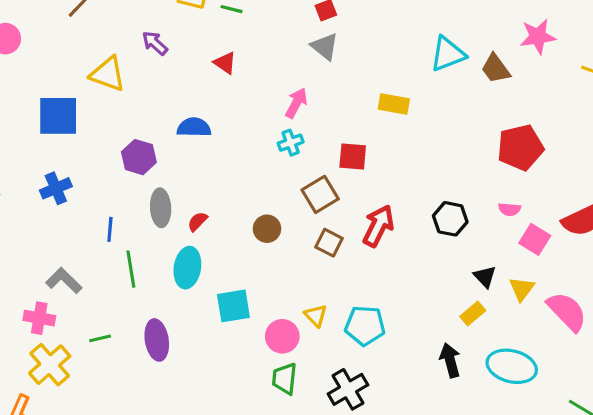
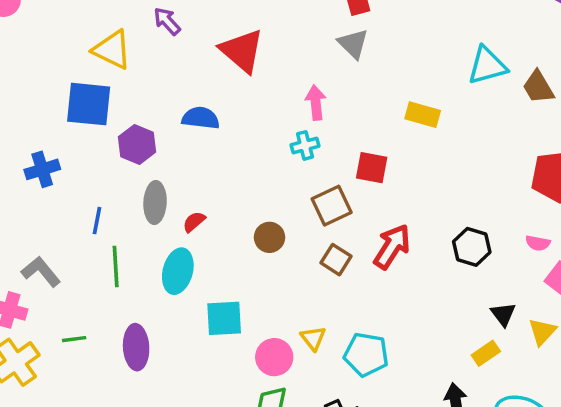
red triangle: (225, 63) -> (242, 51), size x1.8
pink arrow: (296, 103) -> (316, 103), turned -40
blue square: (58, 116) -> (89, 104), moved

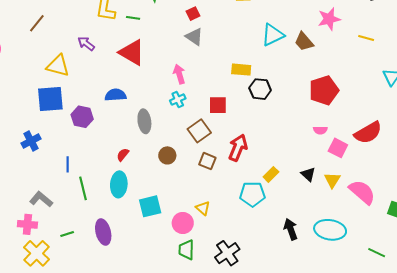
gray ellipse: (155, 202) -> (144, 121), moved
black hexagon: (472, 247) -> (260, 89), moved
yellow rectangle: (486, 353) -> (271, 174), moved
cyan pentagon: (366, 355) -> (252, 194), moved

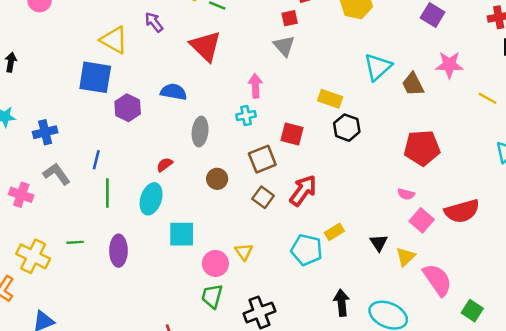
cyan triangle: (273, 35) -> (378, 67), turned -30
blue cross: (31, 141) -> (45, 132), moved
gray L-shape: (41, 199) -> (57, 174), moved
pink cross: (27, 224) -> (21, 195), moved
yellow cross: (37, 253) -> (33, 256), turned -32

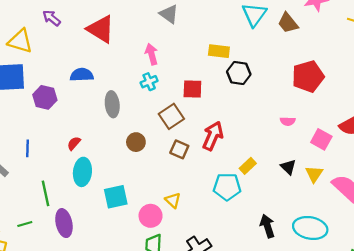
red semicircle: (165, 165) -> (74, 143), moved
green line: (107, 193) -> (45, 193), moved
pink semicircle: (406, 194) -> (288, 121), moved

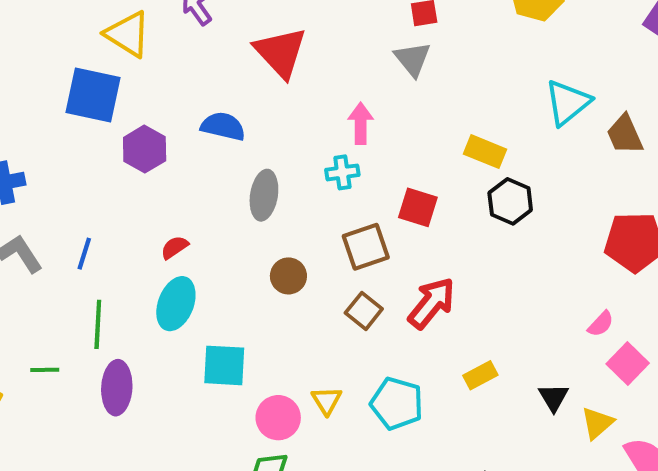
pink semicircle: (288, 121) -> (601, 324), moved, turned -64
blue line: (27, 148) -> (84, 254), moved
cyan pentagon: (227, 187) -> (397, 403), moved

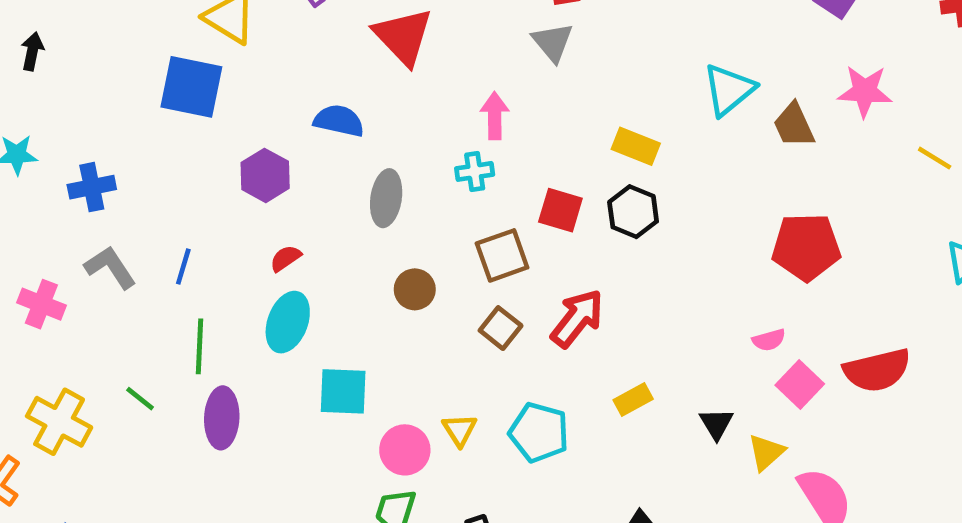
purple hexagon: (145, 149) -> (265, 175), moved
black hexagon: (510, 201) -> (633, 212), moved
pink semicircle: (601, 324) -> (769, 340), turned 32
green line: (45, 370) -> (140, 399), turned 40

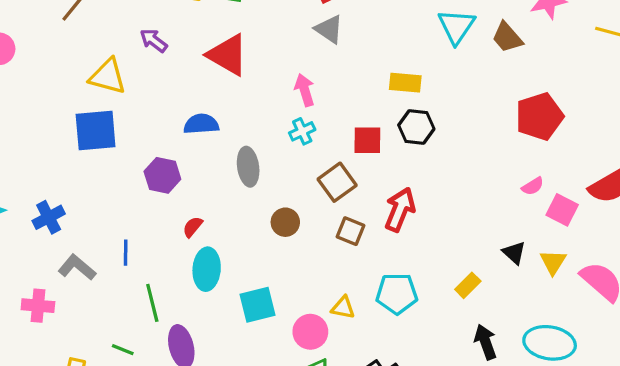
yellow rectangle: (633, 400) -> (468, 285), moved
yellow triangle: (459, 430) -> (343, 308), turned -30

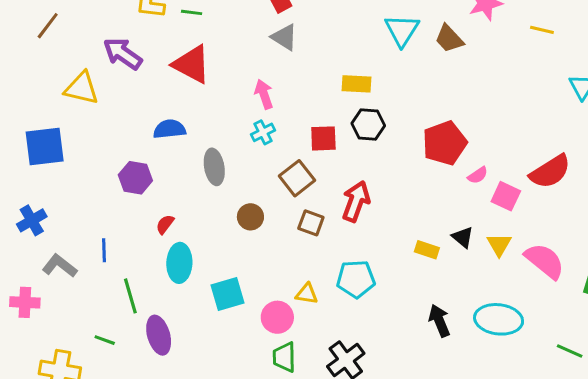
purple arrow: (154, 41) -> (123, 54), size x1.5
red pentagon: (539, 116) -> (445, 143), moved
blue square: (96, 130) -> (45, 147), moved
yellow rectangle: (468, 285) -> (427, 250), moved, turned 65

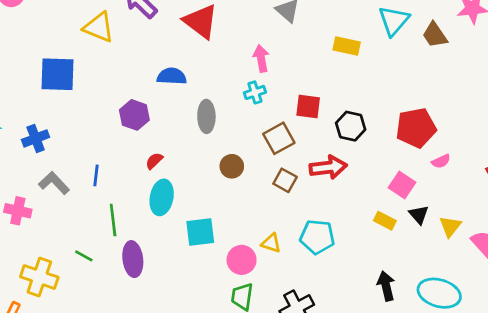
yellow rectangle: (357, 84) -> (347, 46), moved
black hexagon: (368, 124) -> (351, 126), moved
pink square: (506, 196) -> (402, 185), moved
red arrow: (356, 201) -> (328, 167), turned 54

